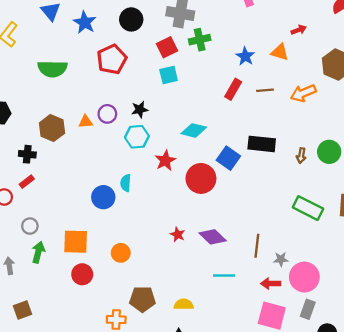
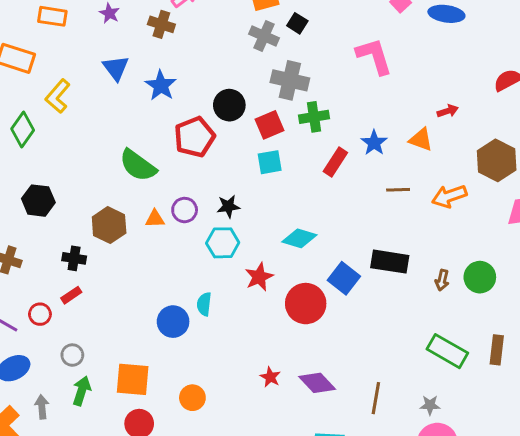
black circle: (131, 19) -> (229, 105), moved
green semicircle: (52, 69) -> (138, 165), moved, turned 32
red rectangle: (233, 89) -> (335, 162), moved
gray star: (281, 259) -> (430, 405), moved

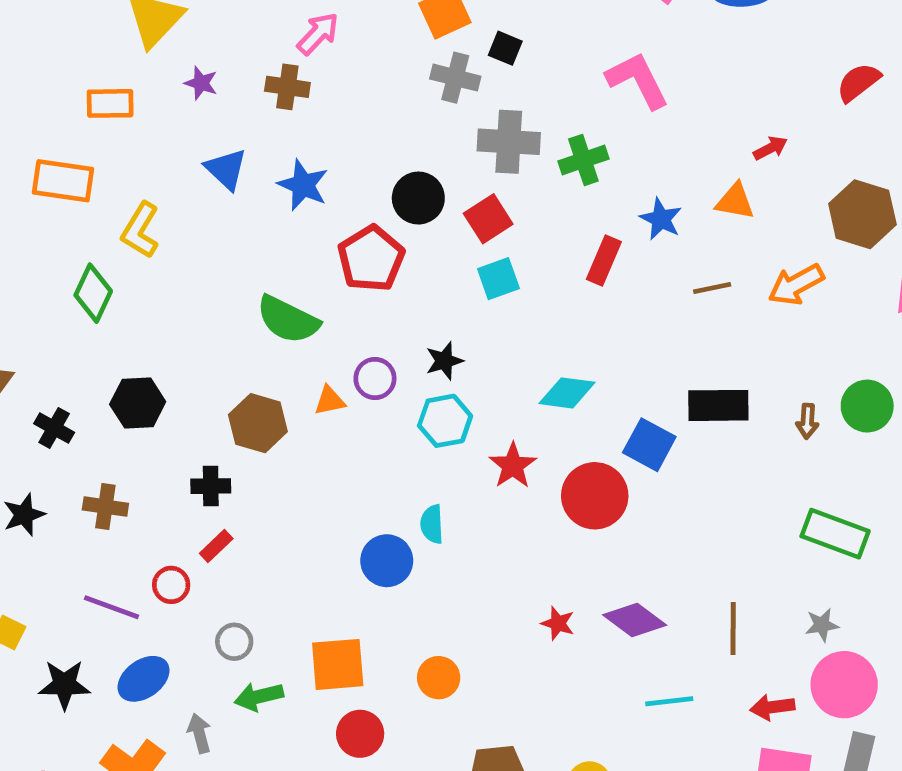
green cross: (314, 117) -> (583, 160), moved
green arrow: (82, 391) -> (259, 697), turned -112

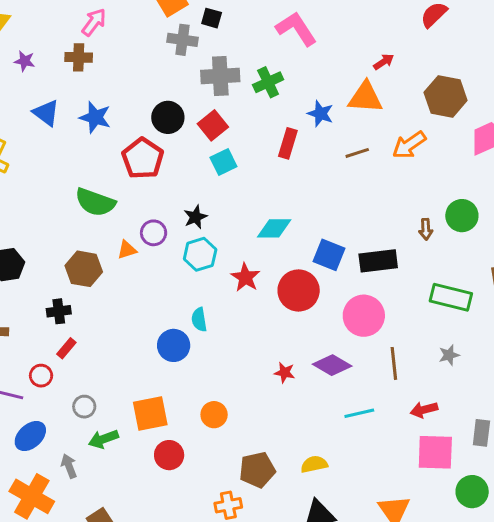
orange triangle: (735, 201) -> (365, 97), size x1.4
black rectangle: (718, 405) -> (378, 261), moved
pink circle: (844, 685) -> (364, 316), moved

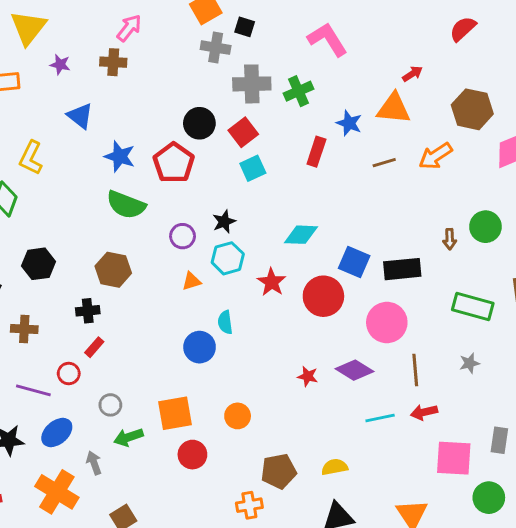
blue star: (95, 117) -> (120, 156), moved
orange triangle: (127, 250) -> (191, 281), moved
red arrow: (424, 410) -> (424, 412), moved

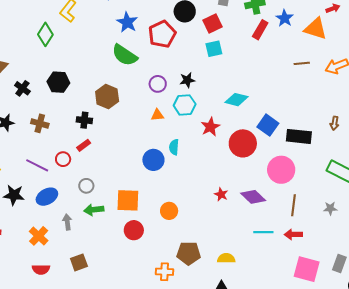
blue star: (349, 123) -> (285, 18), moved
red rectangle: (316, 152) -> (260, 30), moved
orange cross: (57, 492) -> (39, 236), size x0.7

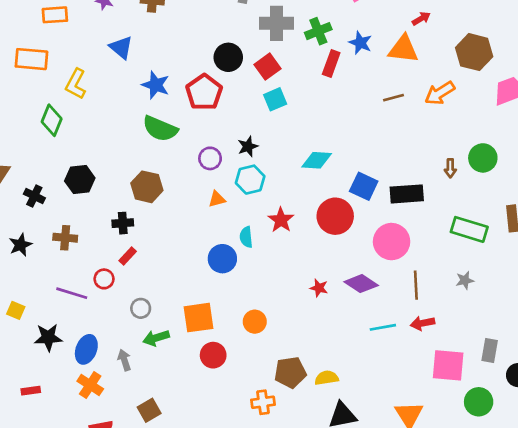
red star: (210, 127) -> (281, 220), moved
blue ellipse: (47, 197) -> (86, 349), moved, turned -30
yellow semicircle: (226, 258) -> (327, 378), moved

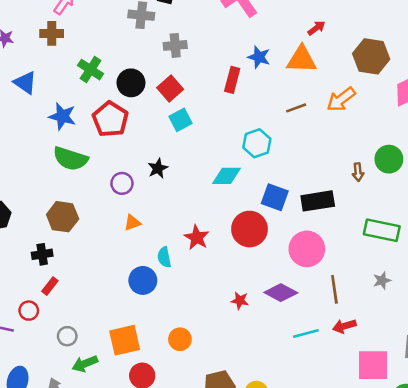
gray cross: (276, 23) -> (175, 45), size x0.7
green cross: (318, 31) -> (91, 70), moved, turned -30
cyan hexagon: (250, 180) -> (257, 143), moved

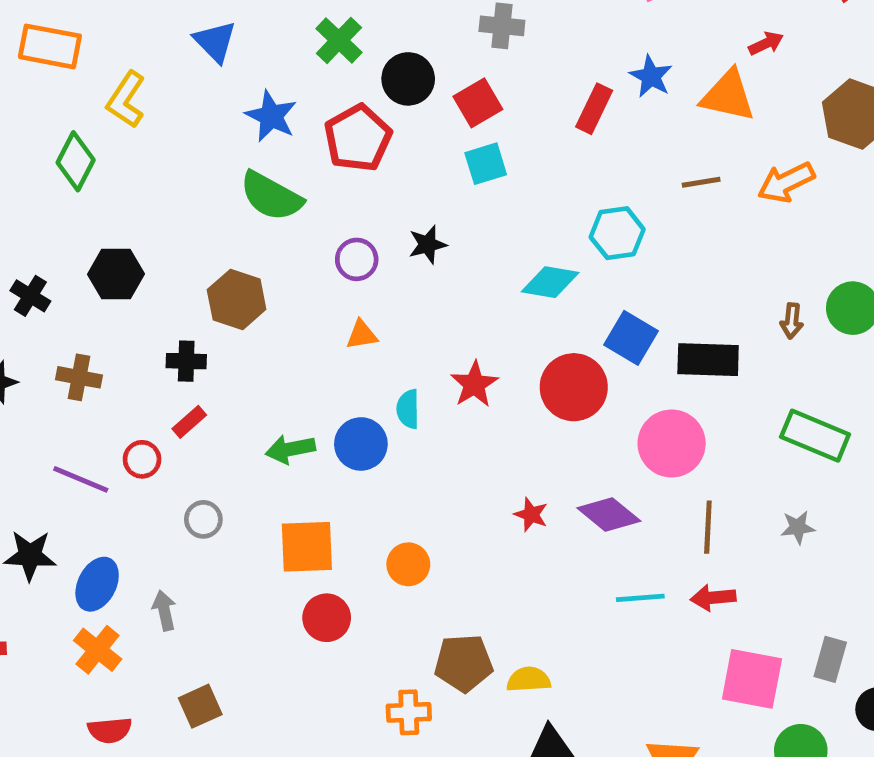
green arrow: (85, 364) -> (290, 449), moved

